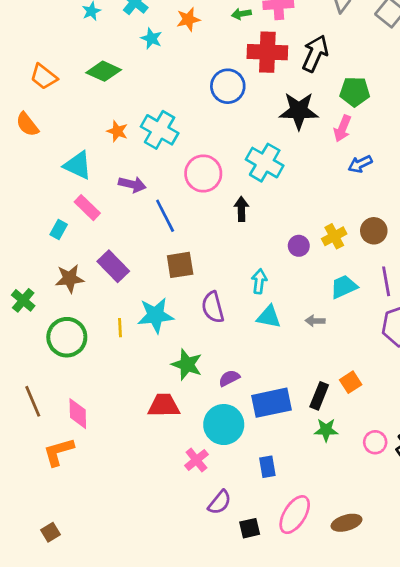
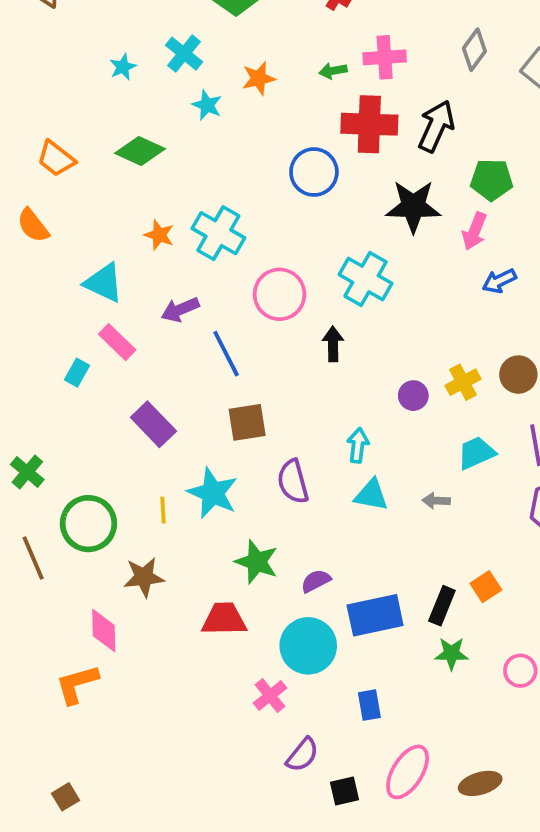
purple arrow: (132, 184) -> (180, 310), turned 144
brown star: (70, 279) -> (144, 577), moved
cyan star: (156, 315) -> (213, 493), turned 30
brown line: (33, 401) -> (33, 558), moved

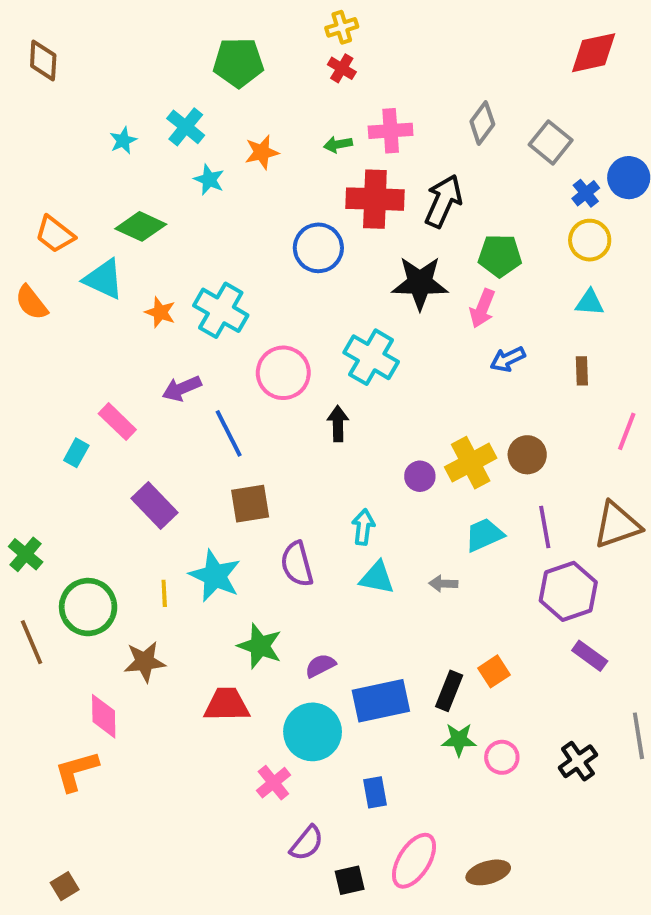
cyan triangle: (104, 283) -> (104, 279), moved
yellow cross: (463, 382) -> (471, 463), size x1.4
pink circle: (520, 671) -> (502, 757), moved

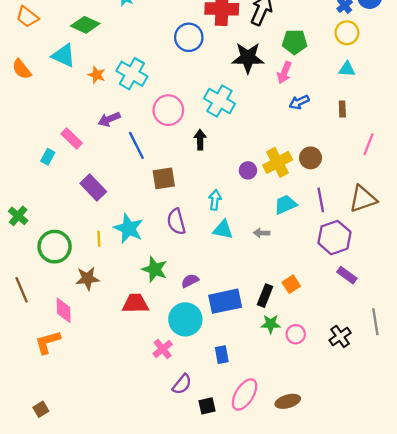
orange trapezoid: (55, 234) -> (27, 17), moved
brown square: (250, 504) -> (164, 178), moved
brown line: (31, 642) -> (22, 290), moved

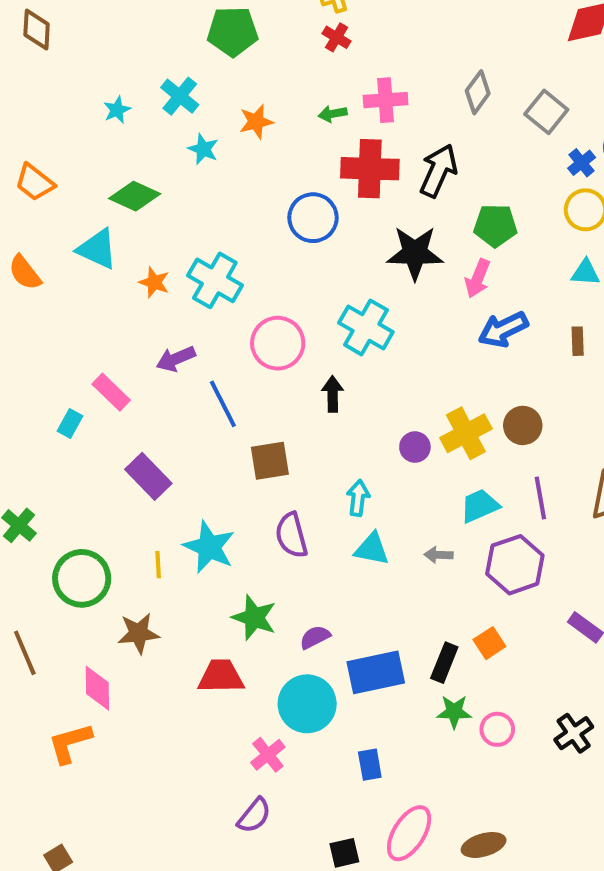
blue arrow: (299, 102) -> (503, 329), size x1.4
purple hexagon: (334, 238) -> (515, 565), moved
purple semicircle: (182, 384) -> (254, 816), moved

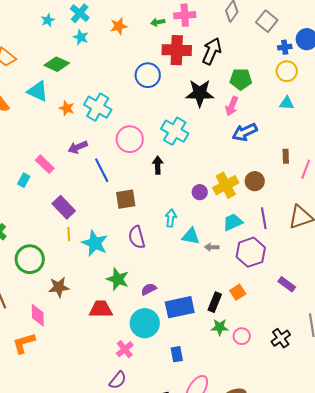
cyan star: (203, 149) -> (81, 37), moved
blue cross: (582, 163) -> (285, 47), turned 32
brown rectangle: (578, 341) -> (286, 156), moved
cyan triangle: (372, 549) -> (191, 236), moved
yellow line: (158, 565) -> (69, 234), moved

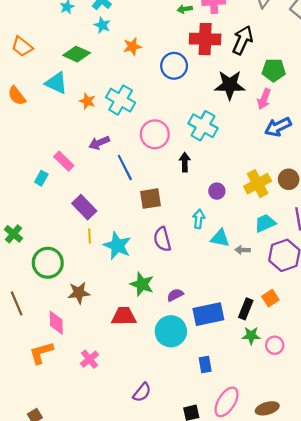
orange star: (119, 26) -> (132, 47), moved
purple circle: (200, 192) -> (217, 191), moved
pink cross: (125, 349) -> (90, 359), moved

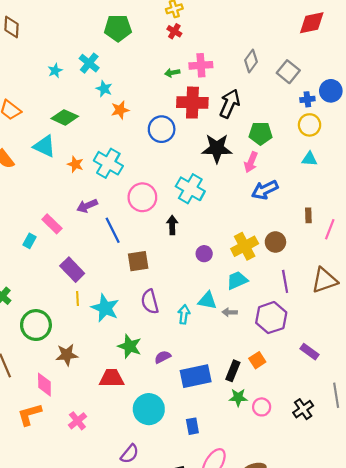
cyan star: (102, 25) -> (104, 89), moved
cyan arrow: (199, 219) -> (184, 314), moved
cyan trapezoid: (265, 223) -> (237, 280), moved
cyan circle: (171, 331) -> (149, 409), moved

